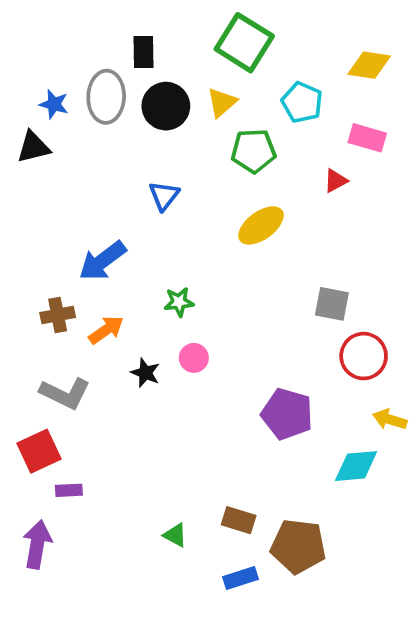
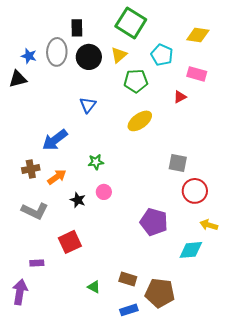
red square: (39, 451) -> (70, 242), moved

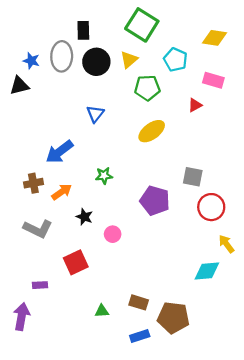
pink circle: (104, 192) -> (113, 234), moved
purple pentagon: (154, 222) -> (155, 201), moved
yellow arrow: (209, 225) -> (226, 244), turned 36
green triangle: (94, 287) -> (102, 311), turned -32

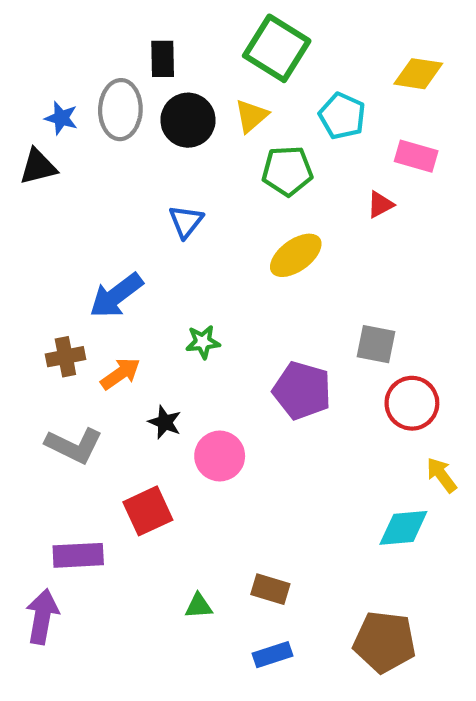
pink circle: (113, 234) -> (220, 456), size x1.5
purple rectangle: (40, 285) -> (78, 555), size x1.6
brown pentagon: (173, 318) -> (384, 642), moved

